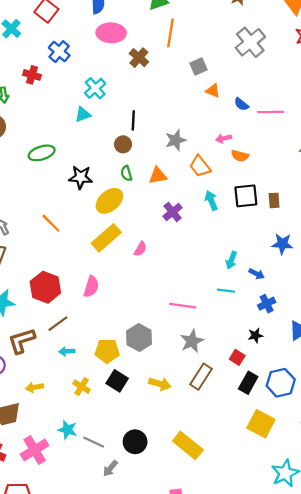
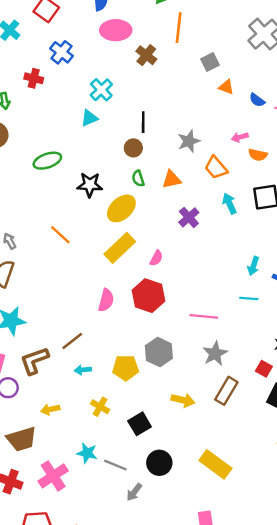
red hexagon: (45, 287) -> (149, 296), moved
black square: (117, 381) -> (140, 424), moved, turned 30

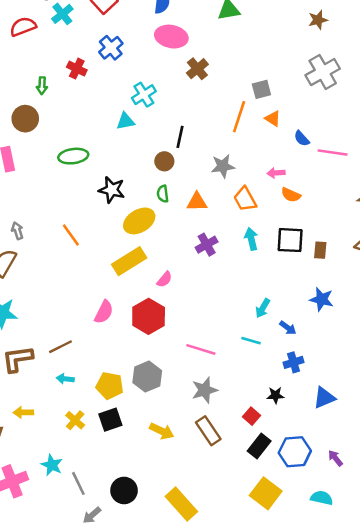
orange line: (179, 28) -> (239, 117), moved
brown rectangle: (226, 391) -> (208, 431), turned -76
black square: (140, 424) -> (110, 420), moved
gray line: (115, 465) -> (78, 483), turned 30

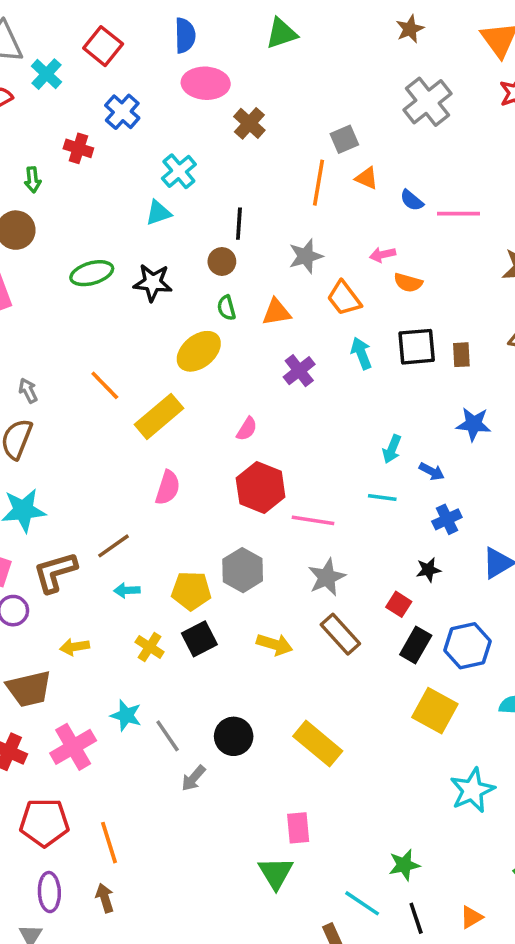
black star: (112, 190) -> (153, 283), moved
yellow rectangle: (129, 261) -> (159, 416), moved
red hexagon: (149, 316) -> (261, 488), moved

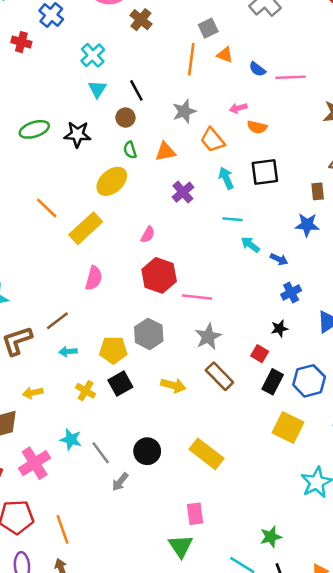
cyan triangle: (158, 213) -> (97, 89), moved, turned -36
black line: (239, 224) -> (136, 90), turned -30
brown rectangle: (461, 355) -> (318, 191), moved
cyan arrow: (392, 449) -> (250, 245), turned 108
cyan line: (382, 497) -> (232, 219), moved

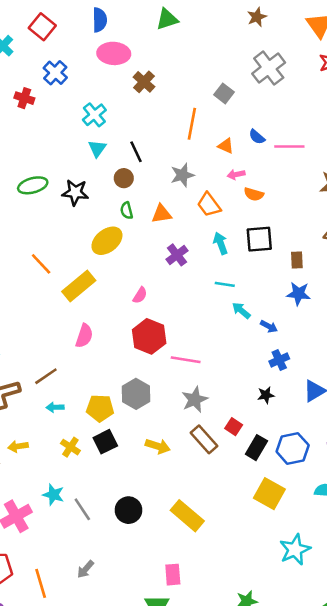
gray square: (208, 28) -> (224, 93), moved, turned -30
orange triangle: (225, 55) -> (226, 146), moved
brown rectangle: (318, 191) -> (297, 260), moved
red square: (260, 354) -> (234, 427), moved
gray arrow: (120, 482) -> (85, 569), moved

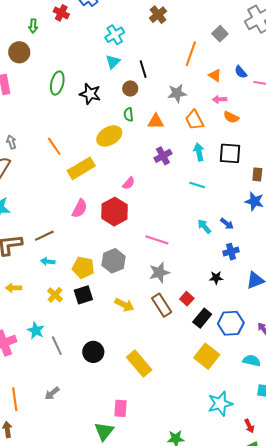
green ellipse: (33, 185) -> (57, 83), turned -70
cyan arrow: (241, 310) -> (204, 226), moved
red hexagon: (149, 336) -> (115, 212), moved

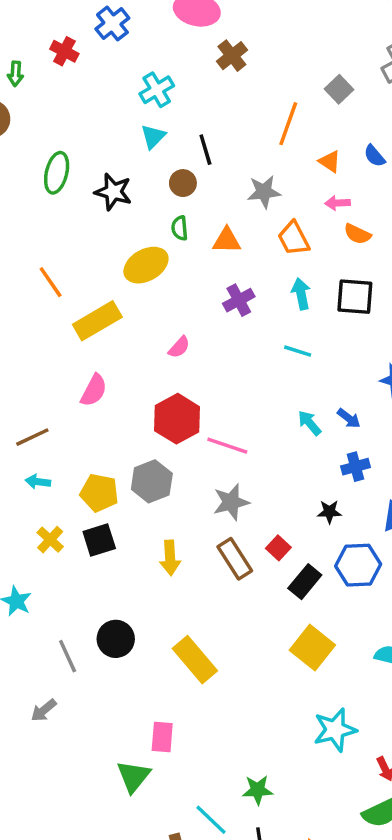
red hexagon: (115, 212) -> (177, 419), moved
yellow arrow: (124, 305) -> (170, 558), turned 60
blue hexagon: (231, 323) -> (358, 565), moved
gray line: (57, 346) -> (68, 656), moved

